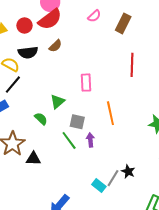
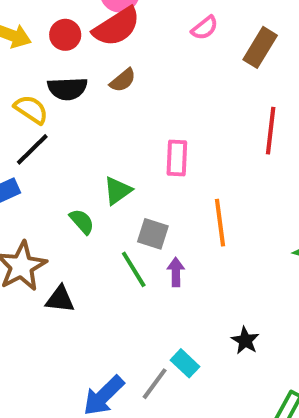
gray line: (113, 178) -> (155, 384), moved

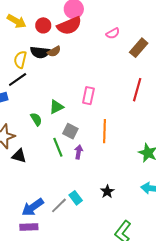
brown semicircle: (123, 80) -> (54, 51), moved
yellow semicircle: (31, 109) -> (20, 60), turned -120

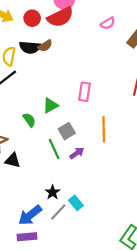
gray square: (70, 131) -> (67, 131), turned 35
purple arrow: (79, 152) -> (77, 153), turned 48
black star: (107, 192) -> (53, 192), moved

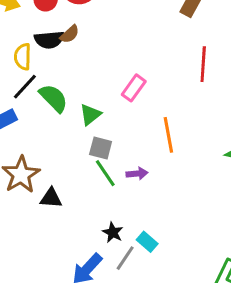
pink rectangle: (85, 92) -> (134, 88), turned 36
green semicircle: (29, 120) -> (54, 98), moved, size x1.5
gray square: (67, 131) -> (101, 148), moved, turned -35
purple arrow: (77, 153) -> (137, 174), turned 40

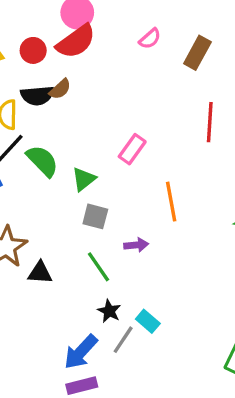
green line: (105, 173) -> (98, 267), moved

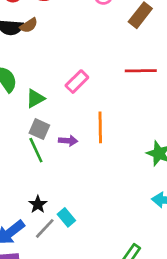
red line: (210, 122) -> (141, 71), turned 76
purple arrow: (136, 245) -> (68, 141), moved
green line: (98, 267) -> (36, 150), moved

